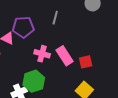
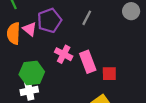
purple pentagon: (23, 27) -> (49, 20), turned -30
green hexagon: (34, 81) -> (32, 73), moved

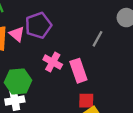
gray line: (87, 18) -> (98, 39), moved
red square: (109, 74) -> (86, 101), moved

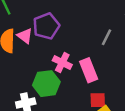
green hexagon: (18, 81) -> (46, 84), moved

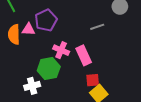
pink triangle: (25, 36) -> (28, 29), turned -32
gray line: (107, 37) -> (97, 27), turned 48

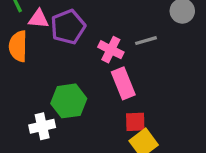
pink triangle: (28, 29) -> (38, 19), moved
pink cross: (61, 50) -> (111, 50), moved

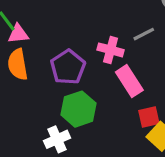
pink triangle: (38, 19) -> (18, 34), moved
purple pentagon: (68, 27) -> (68, 67), moved

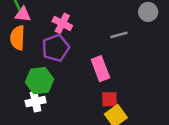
pink cross: (111, 50) -> (62, 23), moved
green hexagon: (79, 109) -> (40, 81), moved

